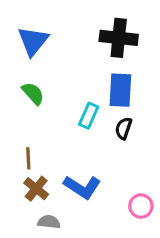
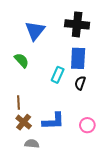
blue triangle: (33, 41) -> (35, 31), moved
blue L-shape: (82, 187) -> (53, 121), turned -35
pink circle: (141, 206) -> (87, 125), moved

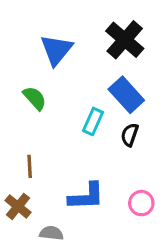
black cross: (77, 24) -> (125, 40), turned 35
blue rectangle: (78, 58) -> (126, 95), turned -45
brown cross: (24, 122) -> (18, 206), moved

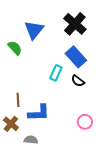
green semicircle: (35, 98) -> (15, 48), moved
black semicircle: (130, 135) -> (78, 81), turned -72
blue L-shape: (86, 196) -> (39, 113), moved

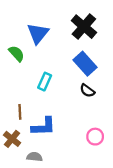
cyan rectangle: (56, 73) -> (45, 82), moved

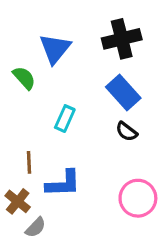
black cross: (84, 27) -> (122, 39), turned 35
pink circle: (95, 137) -> (138, 198), size x1.5
gray semicircle: (34, 157) -> (36, 227), moved, turned 128

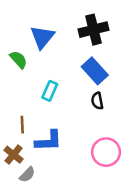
black semicircle: (127, 132) -> (97, 101), turned 42

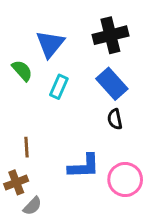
cyan rectangle: (50, 91) -> (59, 87), moved
blue L-shape: (48, 141) -> (84, 166), moved
brown cross: (13, 155) -> (16, 182), turned 30

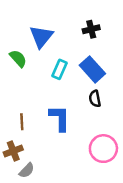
black cross: (110, 35) -> (91, 29), size x0.6
cyan rectangle: (59, 87) -> (60, 69), moved
blue L-shape: (84, 166) -> (60, 118), moved, turned -88

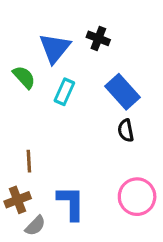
black cross: (91, 29) -> (98, 38), moved, turned 35
cyan rectangle: (60, 69) -> (64, 92), moved
blue L-shape: (60, 118) -> (71, 203), moved

